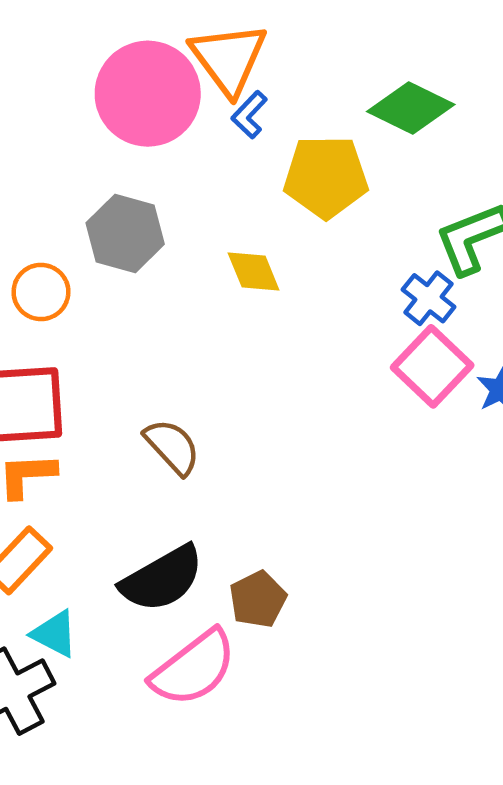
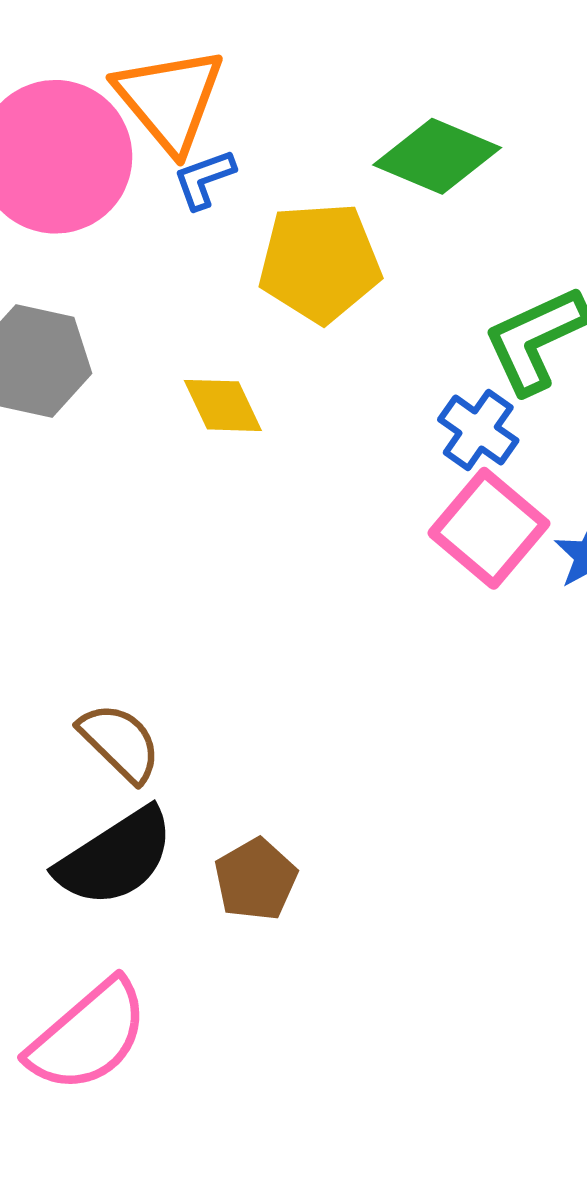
blue L-shape: (249, 115) -> (204, 179), turned 30
brown semicircle: (172, 447) -> (120, 742), moved
pink semicircle: (194, 668) -> (88, 1036), moved

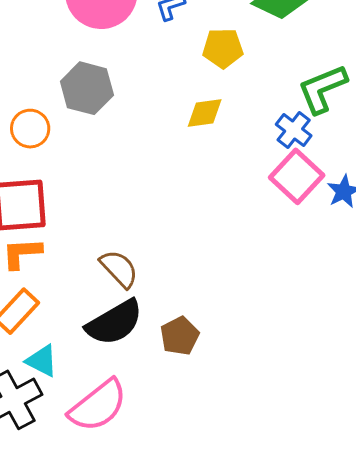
yellow pentagon: (320, 263) -> (223, 48), size x0.7
yellow diamond: (223, 405) -> (205, 113), moved, turned -75

